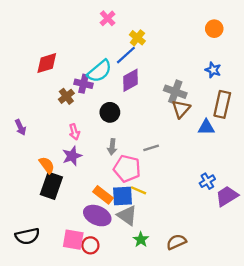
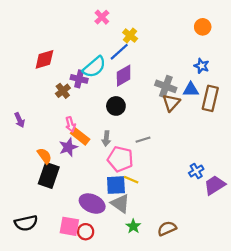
black circle: (110, 112) -> (116, 106), moved
blue triangle: (206, 127) -> (191, 90), moved
orange rectangle: (103, 195) -> (80, 136), moved

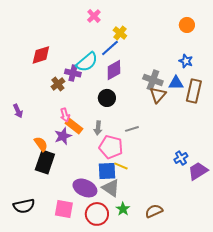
red circle: (86, 232) -> (97, 214), moved, size x1.5

